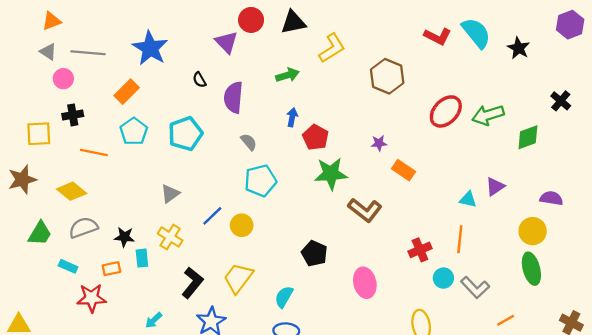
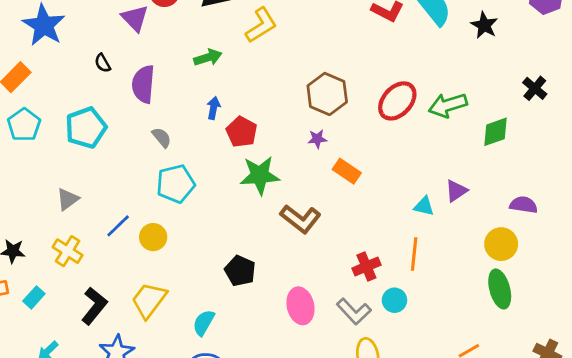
brown hexagon: (387, 76) -> (327, 94), moved
cyan rectangle: (142, 258) -> (34, 297), moved, turned 48
gray L-shape: (475, 287) -> (354, 311), moved

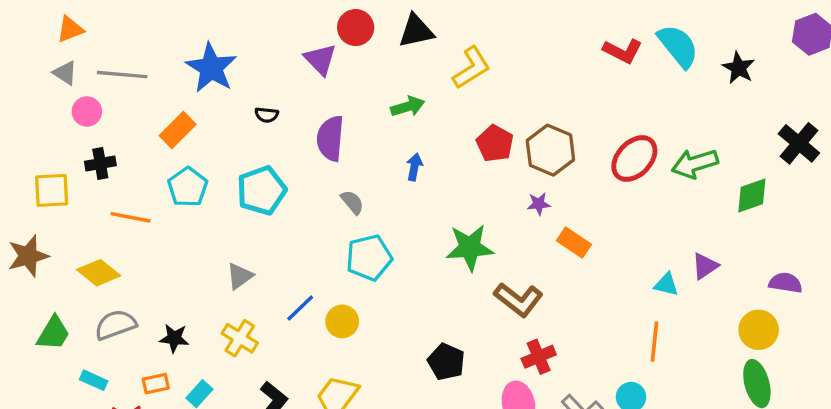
black semicircle: (103, 63) -> (267, 115), moved, turned -54
black cross: (535, 88) -> (799, 143), size x1.4
red pentagon: (242, 132) -> (495, 143), moved
red cross: (366, 267) -> (539, 357), moved

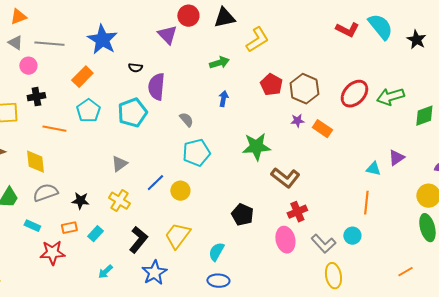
purple semicircle: (330, 138) -> (156, 87), moved
orange rectangle: (574, 242) -> (322, 129), moved
yellow diamond: (99, 273) -> (35, 162), turned 45

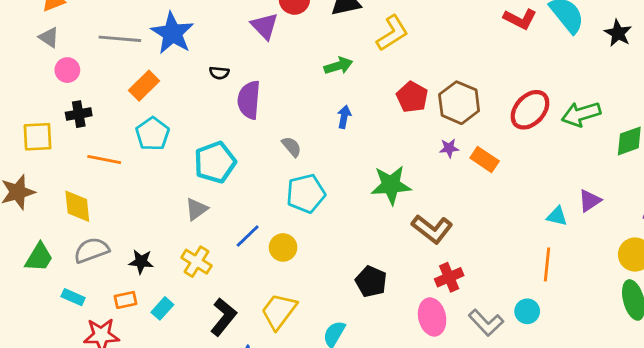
gray line: (49, 44) -> (120, 39), moved
cyan pentagon: (132, 113) -> (215, 162), moved

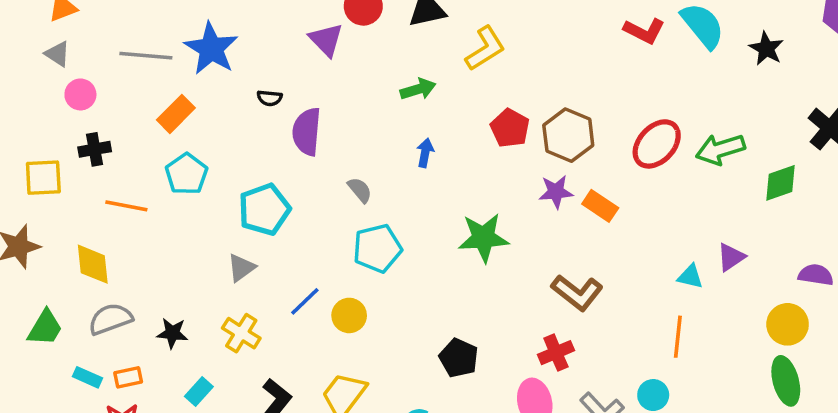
purple star: (449, 148) -> (556, 192), size x1.4
brown L-shape: (432, 229) -> (577, 292), moved
orange rectangle: (126, 300) -> (128, 377), moved

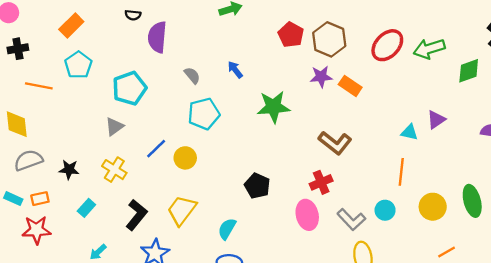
blue arrow: (425, 153) -> (235, 70), moved, turned -48
yellow circle: (788, 324) -> (433, 207), moved

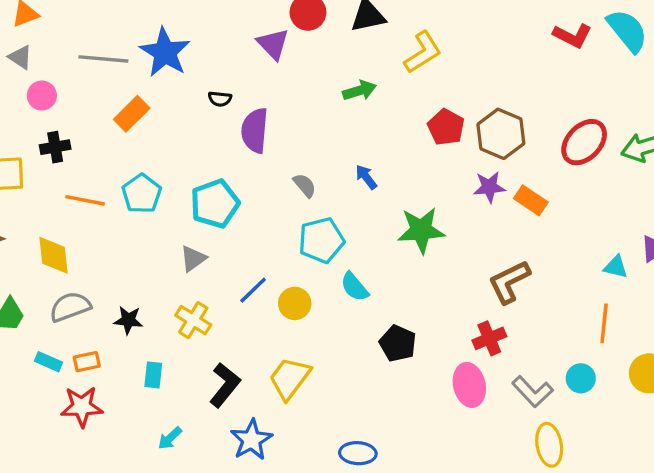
cyan pentagon: (78, 65) -> (142, 194), moved
brown L-shape: (335, 143) -> (509, 282), turned 116
cyan rectangle: (86, 208) -> (153, 375), turned -36
cyan semicircle: (227, 229) -> (355, 287), moved, turned -70

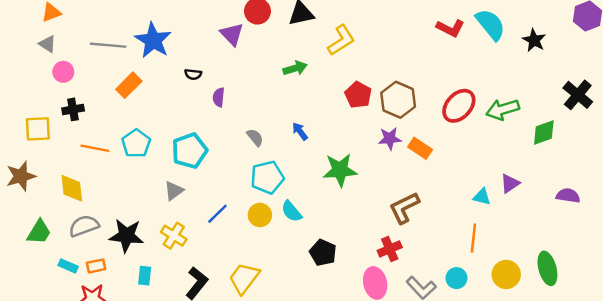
purple semicircle: (255, 130) -> (219, 97), size x0.6
yellow circle: (295, 303) -> (260, 215), moved
black star: (128, 320) -> (126, 236), size x1.6

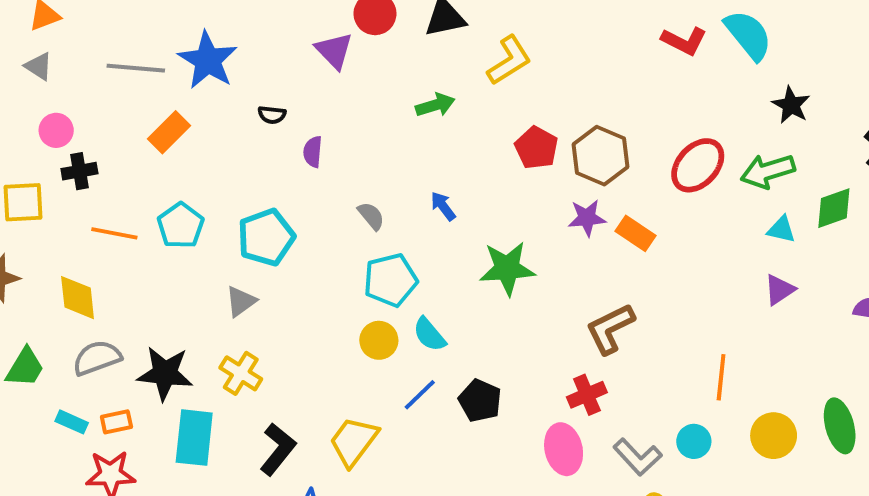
black star: (534, 40) -> (791, 105), moved
pink circle: (63, 72) -> (56, 130), moved
cyan triangle: (482, 197) -> (781, 229), moved
blue line: (217, 214) -> (420, 395), moved
cyan rectangle: (145, 276) -> (194, 438), size x1.8

